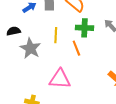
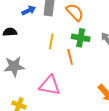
gray star: (30, 48) -> (14, 66), moved, turned 30

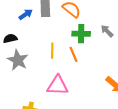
yellow line: (51, 41) -> (52, 51), moved
gray star: (14, 66) -> (18, 60), moved, turned -30

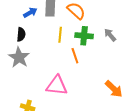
black semicircle: (10, 39) -> (21, 34), moved, turned 104
yellow line: (52, 51) -> (60, 35), moved

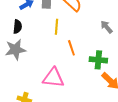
green cross: (84, 36) -> (98, 60), moved
gray star: (19, 57) -> (15, 50), turned 30

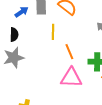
pink triangle: (53, 78) -> (71, 78), moved

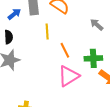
pink triangle: (71, 78) -> (69, 76), turned -30

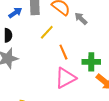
gray arrow: (97, 25) -> (81, 19), moved
yellow line: (47, 32) -> (47, 32), turned 42

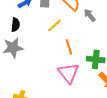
pink triangle: (65, 78) -> (68, 73), turned -45

